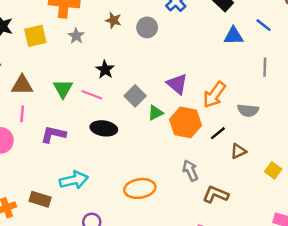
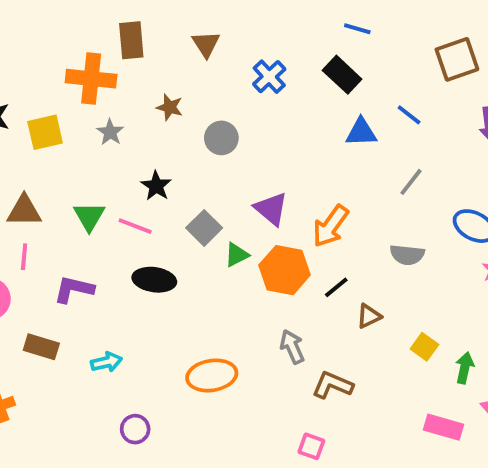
gray circle: (147, 27) -> (221, 138), moved
gray line: (265, 67) -> (411, 182), turned 36
gray semicircle: (248, 110) -> (407, 255), moved
cyan arrow: (74, 180) -> (106, 362), size x0.7
brown rectangle: (40, 199) -> (41, 347), moved

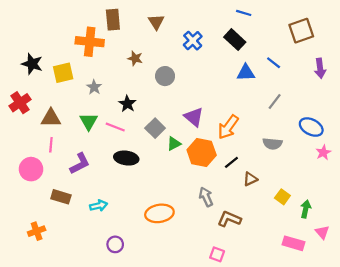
gray star: (110, 132) -> (94, 87), moved
purple L-shape: (74, 289) -> (80, 164), turned 140

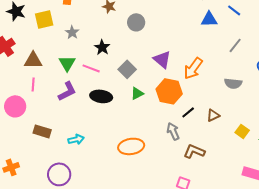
green triangle: (174, 144) -> (137, 93), moved
black line: (231, 162) -> (188, 112), moved
purple L-shape: (80, 164) -> (67, 91), moved
orange cross: (37, 231) -> (11, 167), moved
purple circle: (115, 244) -> (59, 174), moved, size x1.5

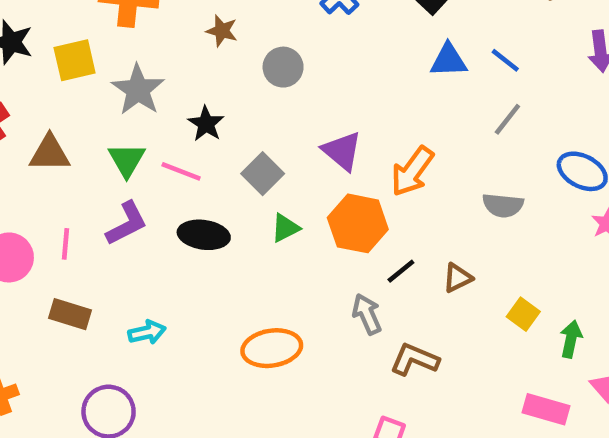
blue line: (234, 10) -> (505, 60), moved
gray star: (72, 32) -> (138, 90), size x1.6
pink line: (33, 84) -> (65, 244), moved

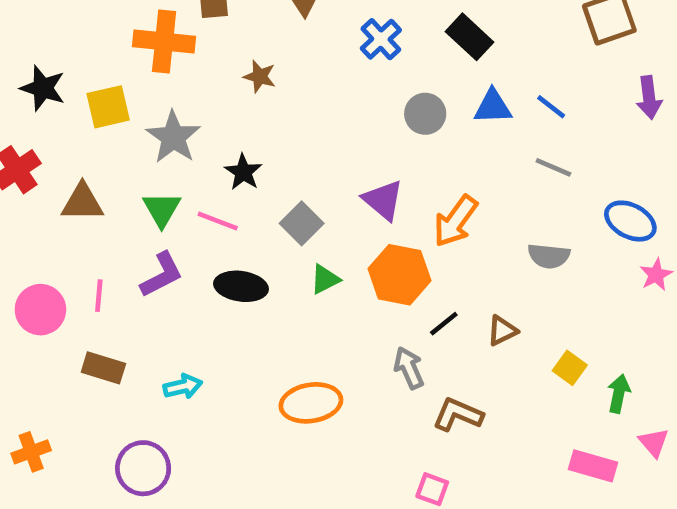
gray circle: (283, 67) -> (425, 114), moved
gray line: (507, 119) -> (553, 167), turned 75

